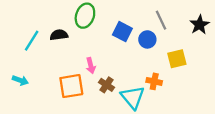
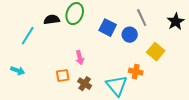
black semicircle: (59, 35) -> (52, 20), moved
yellow square: (177, 59) -> (156, 52), turned -36
brown cross: (107, 85) -> (85, 84), moved
orange square: (71, 86) -> (63, 76), size x0.6

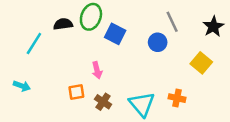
blue square: (108, 28) -> (115, 34), moved
yellow square: (156, 52) -> (201, 63), moved
orange cross: (136, 72) -> (177, 98), moved

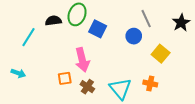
yellow square: (201, 63) -> (161, 54), moved
pink arrow: (97, 70) -> (82, 60), size x1.6

